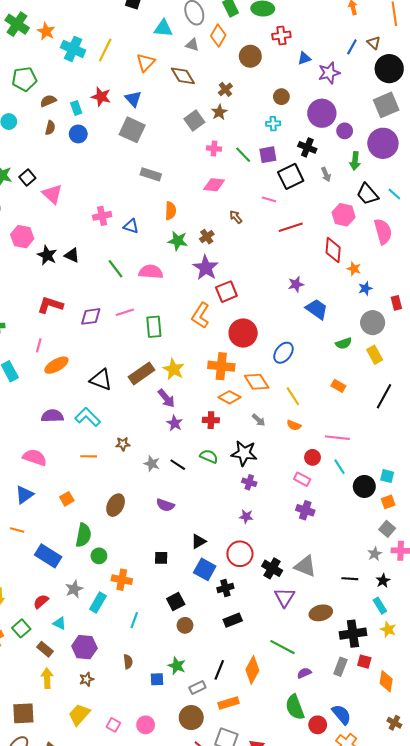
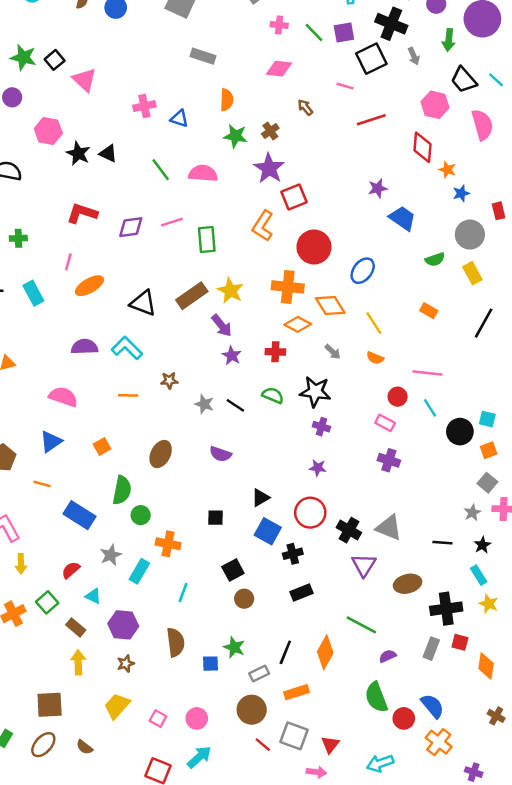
black cross: (307, 147) -> (391, 24), size x1.4
brown semicircle: (128, 662) -> (176, 642), size x1.6

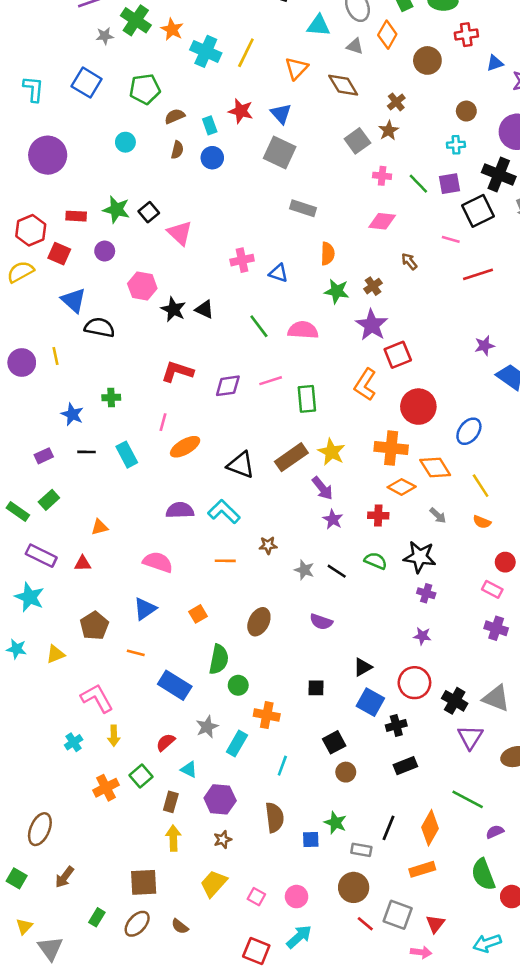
brown rectangle: (76, 627) -> (171, 802), turned 66
gray rectangle: (259, 674) -> (361, 850), turned 36
orange rectangle: (297, 692) -> (422, 869), moved

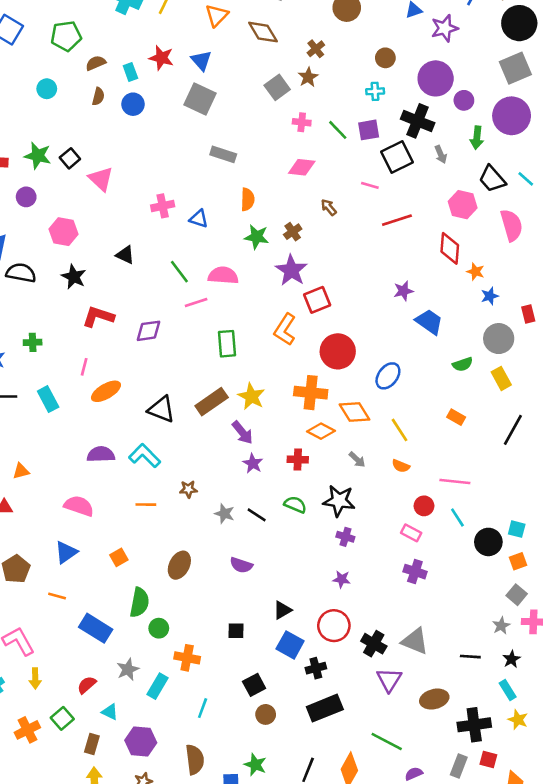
black star: (173, 309) -> (74, 277), moved
pink line: (271, 381) -> (196, 302), moved
black rectangle: (405, 766) -> (325, 708), size x1.5

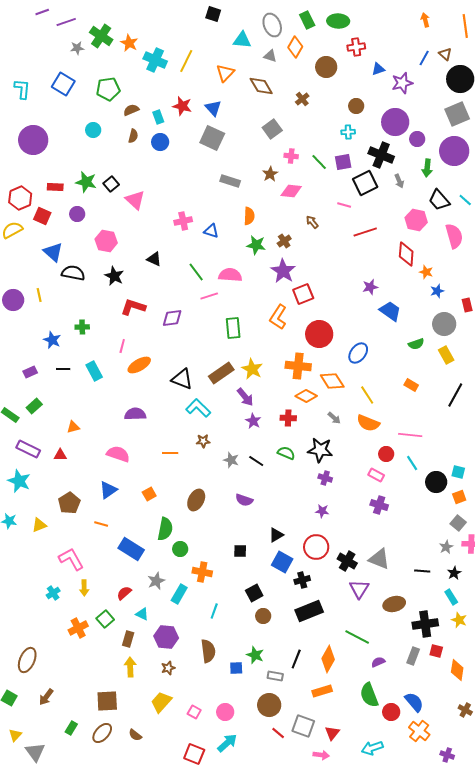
brown star: (308, 77) -> (270, 174), moved
cyan L-shape: (145, 456) -> (198, 408), moved
orange semicircle: (401, 466) -> (368, 423), size x1.6

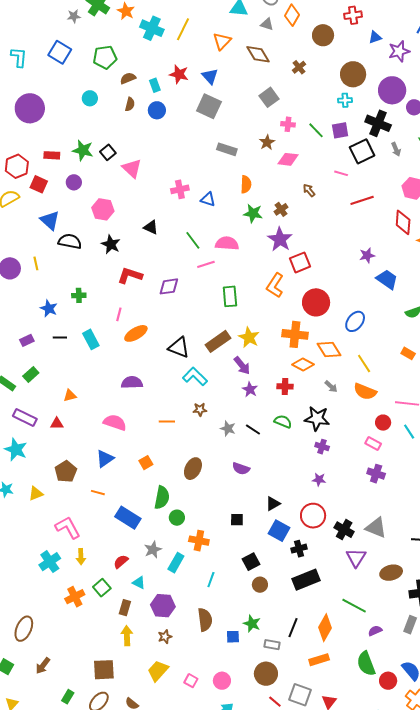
brown circle: (356, 106) -> (353, 74), size x1.6
cyan cross: (53, 593) -> (50, 562), size x1.5

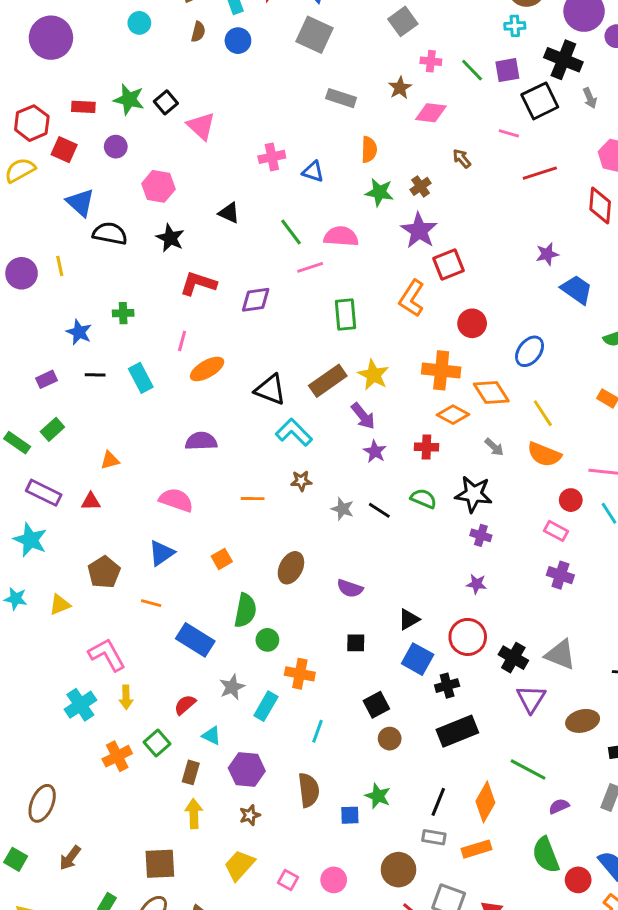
red circle: (316, 302) -> (472, 323), size x0.7
purple semicircle: (241, 469) -> (350, 588), moved
gray rectangle: (272, 645) -> (434, 837), moved

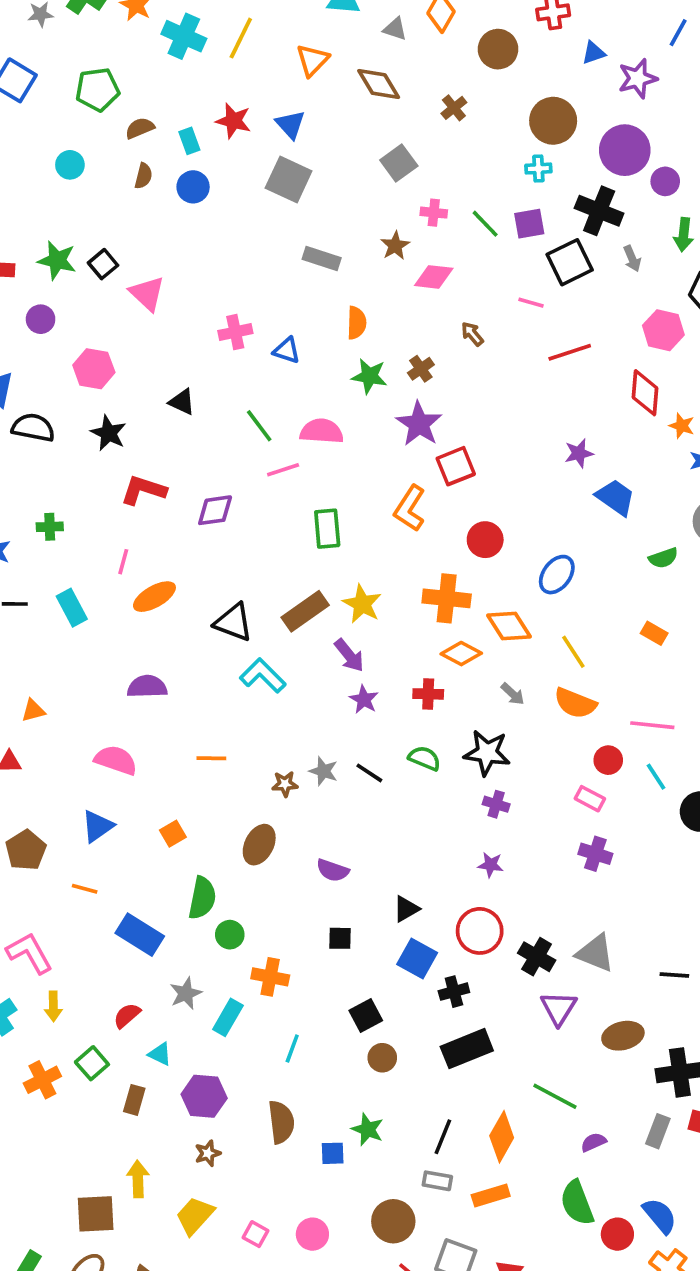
brown star: (301, 481) -> (285, 784), moved
yellow arrow: (194, 814) -> (138, 1179), moved

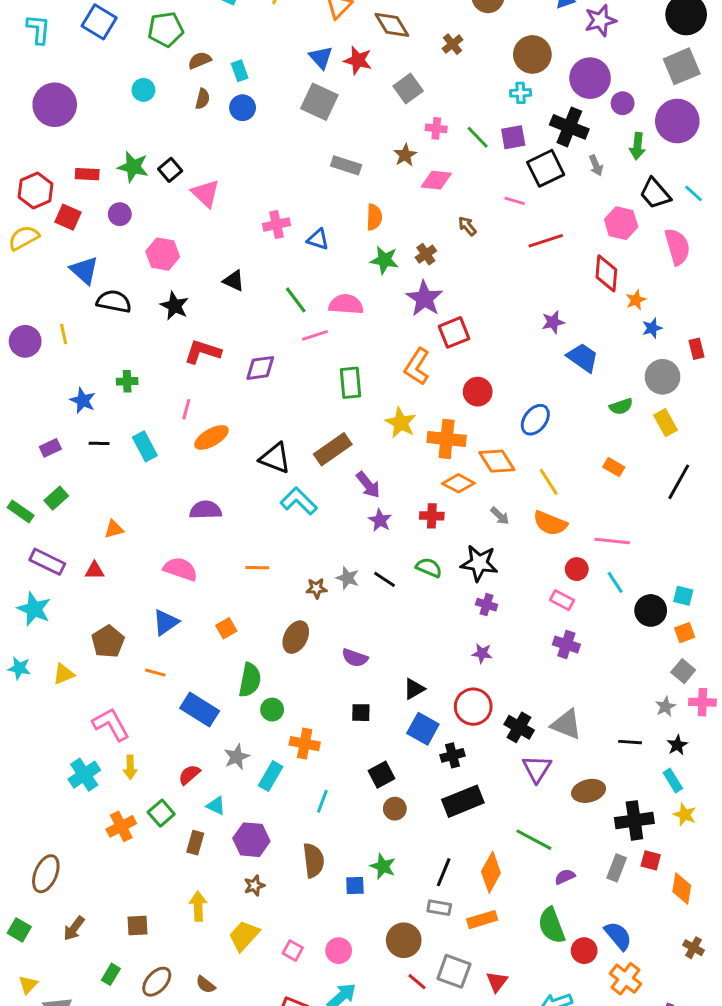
red star: (233, 121) -> (358, 60), moved
orange star: (682, 426) -> (636, 300), turned 30
yellow star: (362, 604) -> (401, 423), moved
brown square: (96, 1214) -> (138, 925), moved, size x0.7

